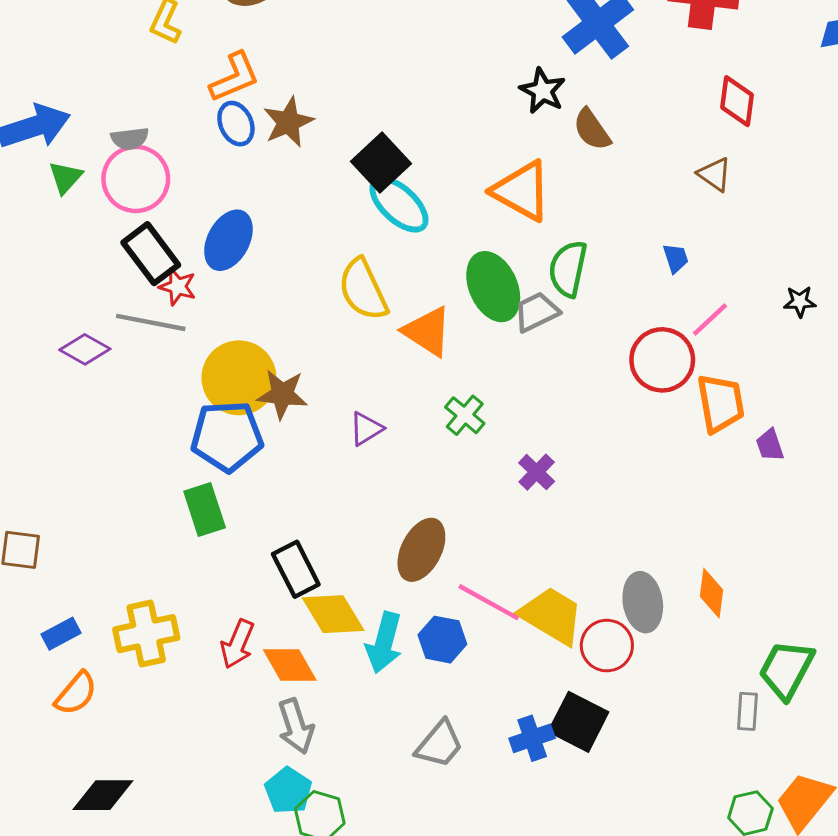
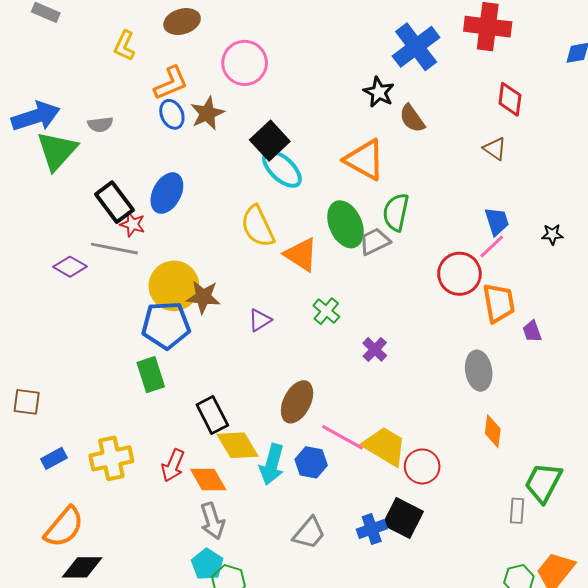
green triangle: (65, 177) -> (57, 151), size x1.8
pink circle: (136, 179) -> (245, 63), moved
blue trapezoid: (676, 258) -> (497, 221), moved, size x1.4
gray ellipse: (643, 602) -> (479, 371), moved
orange semicircle: (76, 693) -> (64, 527), moved, size x1.4

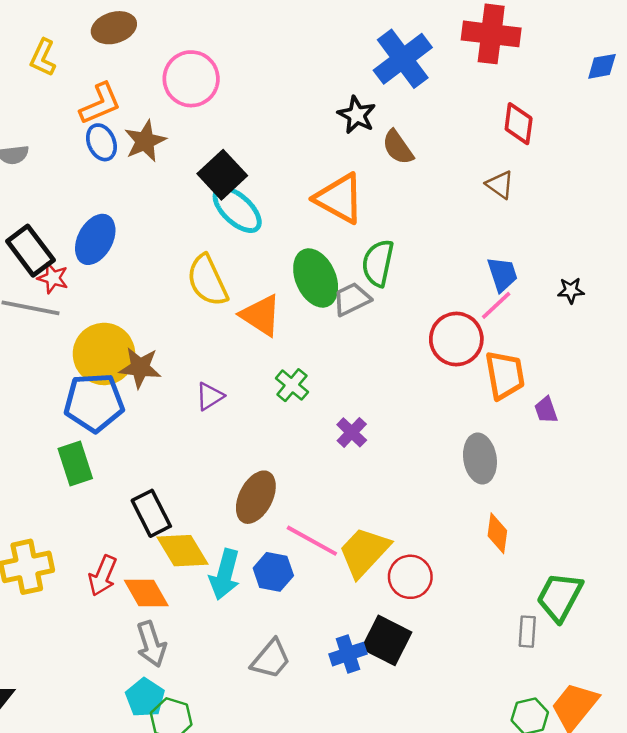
yellow trapezoid: (385, 446) -> (364, 552), turned -78

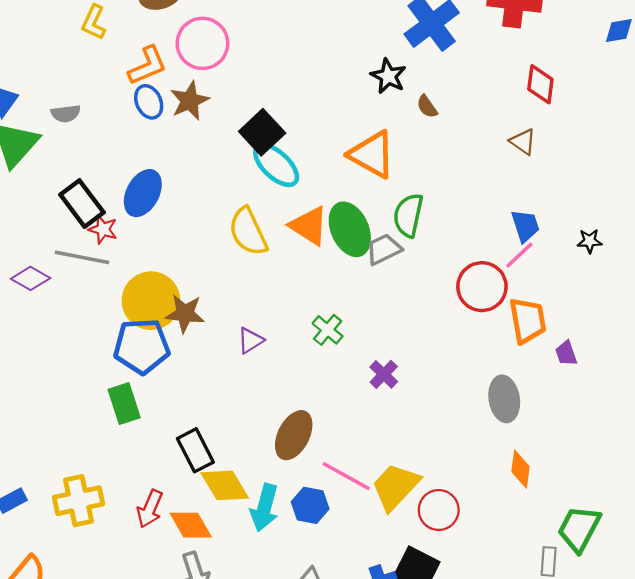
pink circle: (191, 79) -> (202, 43), moved
brown semicircle: (398, 147) -> (427, 107), size x0.7
orange triangle: (261, 315) -> (309, 226), moved

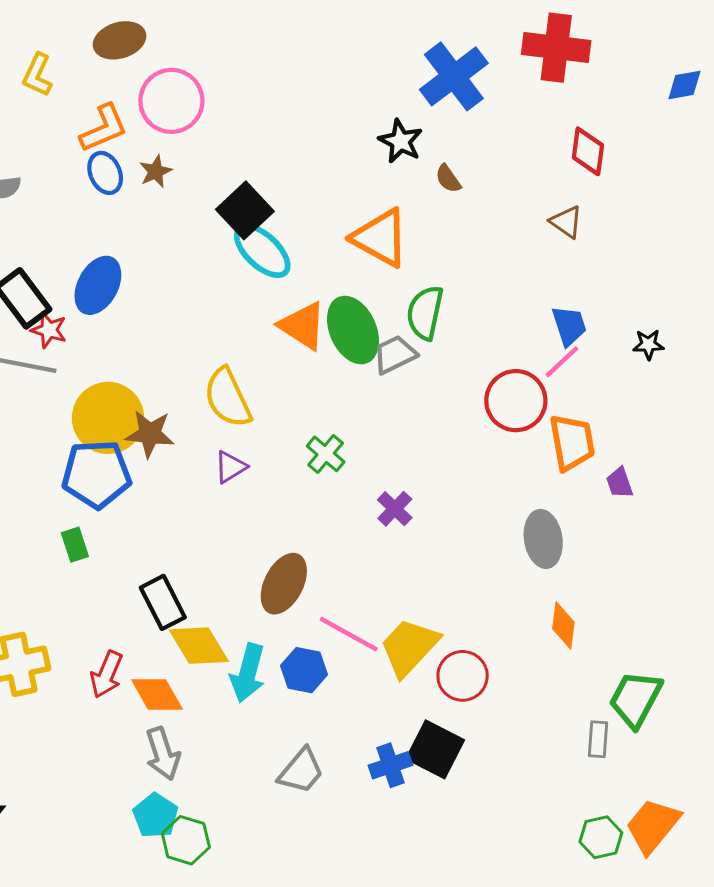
brown star: (190, 101) -> (156, 171), size x0.7
yellow semicircle: (248, 232) -> (228, 398), moved
green rectangle: (124, 404) -> (75, 545), size x0.7

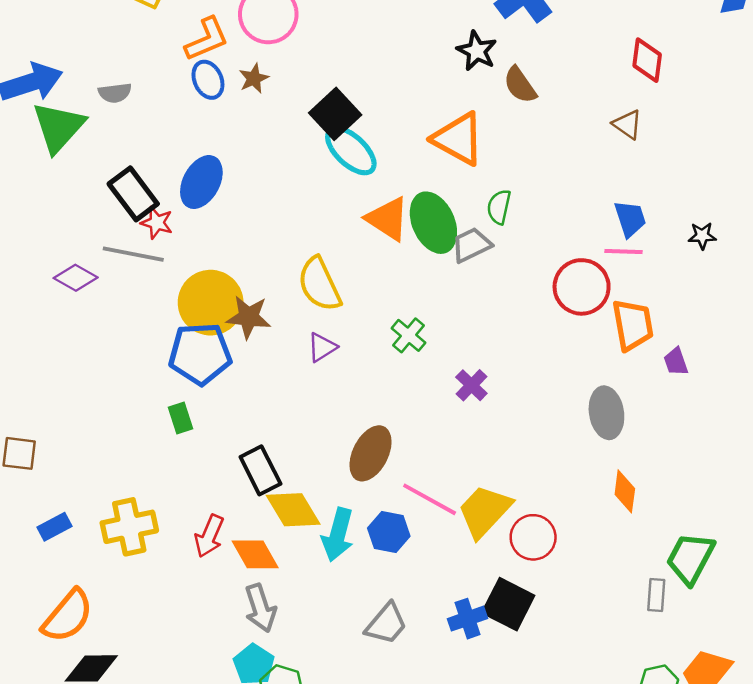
brown semicircle: (448, 179) -> (520, 85), size x1.4
green semicircle: (425, 313) -> (499, 207), size x0.7
pink line: (562, 362) -> (624, 252), turned 45

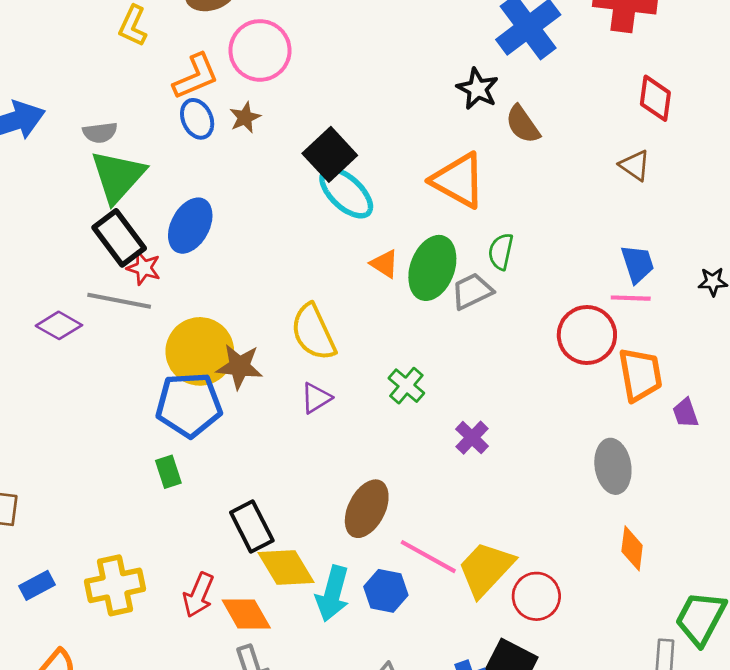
green triangle: (58, 127) -> (118, 176), moved
orange triangle: (388, 219) -> (384, 264), size x0.6
green ellipse: (433, 223) -> (432, 268), turned 44

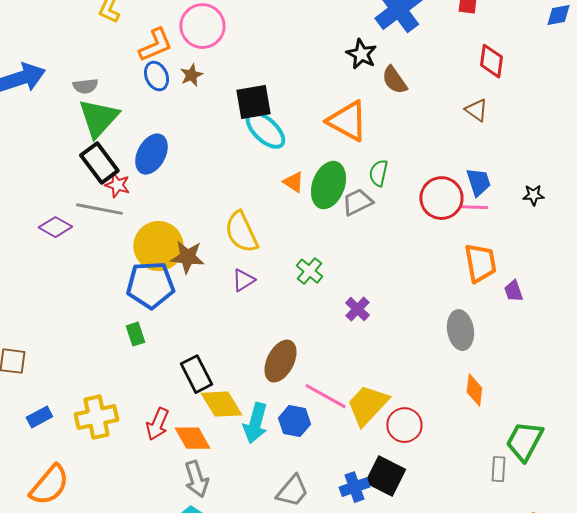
black square: (330, 154) -> (253, 102), turned 33
red circle: (587, 335) -> (441, 198), moved

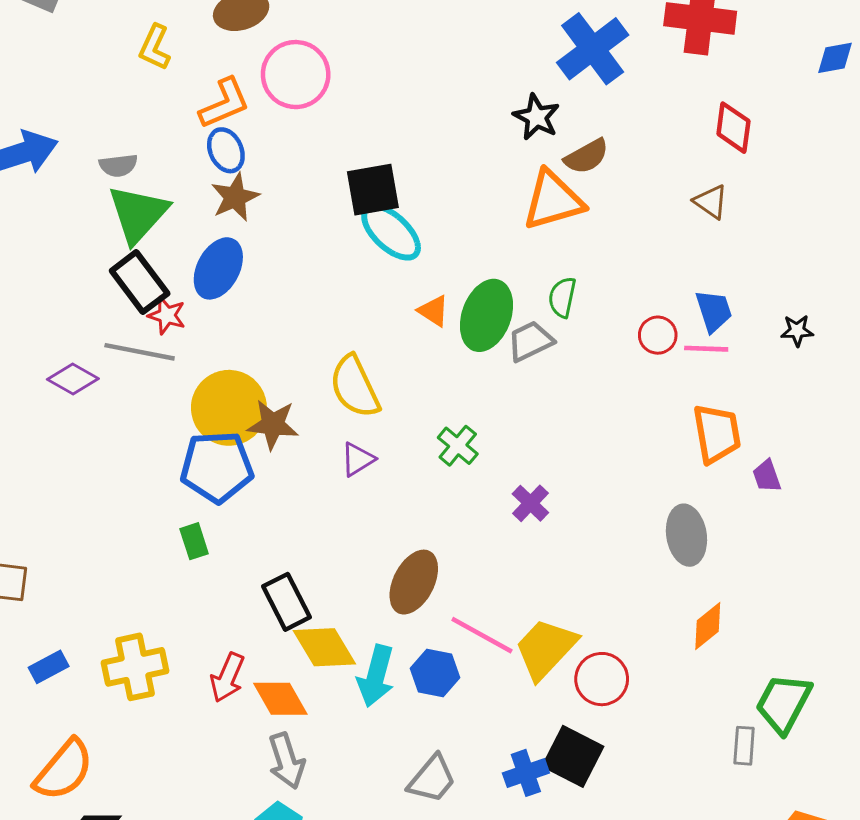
brown star: (191, 75) -> (235, 197), moved, size x1.4
brown semicircle: (394, 80) -> (586, 156), turned -84
orange triangle: (347, 121) -> (553, 200), moved, turned -45
red circle: (441, 198) -> (658, 335), size x0.6
orange diamond: (474, 390) -> (708, 626), turned 44

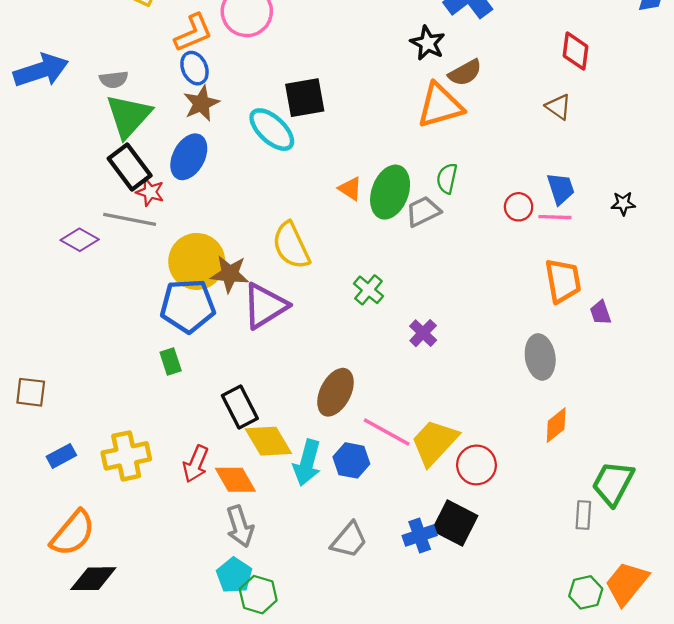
cyan ellipse: (391, 232) -> (272, 130), moved
purple triangle: (358, 459) -> (265, 306), moved, size x1.8

